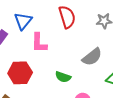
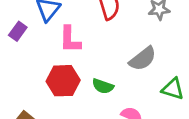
red hexagon: (20, 73) -> (63, 81), moved

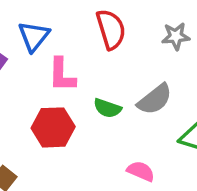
green semicircle: (103, 86) -> (107, 108), moved

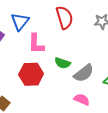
gray semicircle: (155, 99) -> (84, 73), moved

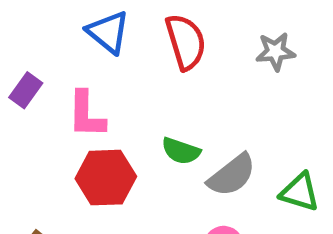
blue triangle: (20, 22) -> (108, 32), moved, turned -30
pink L-shape: (36, 44) -> (86, 115), moved

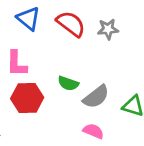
red semicircle: (186, 42) -> (71, 24), turned -36
gray star: (275, 52) -> (108, 29), moved

